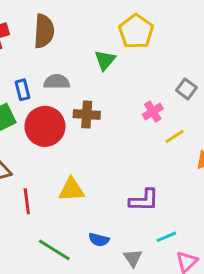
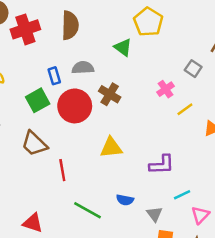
green triangle: (105, 60) -> (123, 47), turned -30
brown cross: (87, 115) -> (110, 94), turned 30
yellow triangle: (71, 190) -> (111, 148), moved

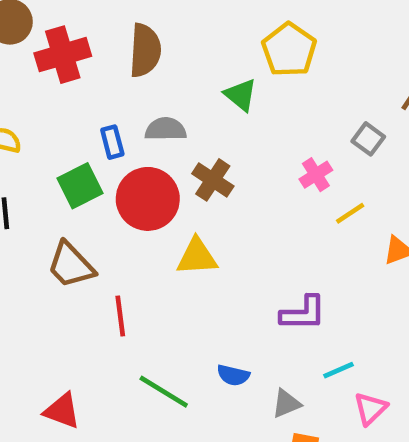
yellow triangle: (111, 148) -> (197, 257), moved
gray triangle: (154, 214) -> (286, 404), turned 42

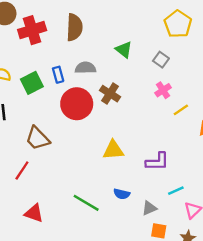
yellow pentagon: (289, 50) -> (178, 24), moved
gray square: (368, 139) -> (161, 60), moved
green square: (80, 186) -> (32, 83), moved
yellow triangle: (197, 257) -> (113, 150), moved
red line: (120, 316) -> (22, 170), moved, turned 42

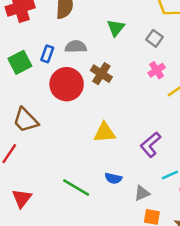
green triangle: (124, 50) -> (116, 28), turned 30
blue rectangle: (58, 75) -> (47, 54), turned 35
purple L-shape: (157, 162) -> (151, 145), turned 140
red triangle: (34, 213) -> (22, 198), turned 48

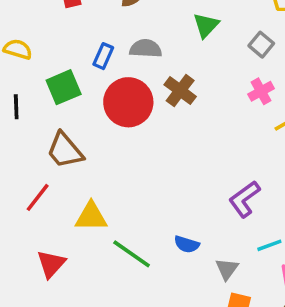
green square: (20, 62) -> (64, 87), moved
yellow triangle: (105, 133) -> (91, 217), moved
gray triangle: (142, 193) -> (227, 269), turned -35

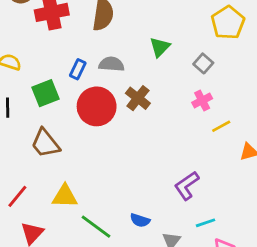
red line: (38, 197) -> (17, 196), moved

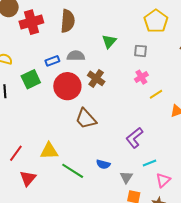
gray square: (203, 63) -> (140, 51), turned -32
blue rectangle: (78, 69) -> (52, 61), turned 48
brown trapezoid: (45, 143) -> (86, 119), moved

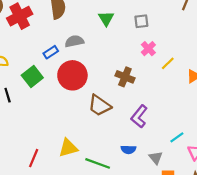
brown cross: (96, 78) -> (125, 77), moved
purple L-shape: (134, 138) -> (139, 116), moved

